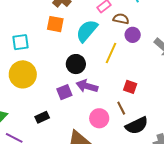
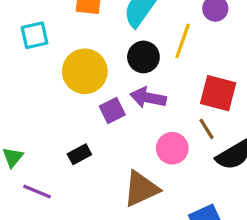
black circle: (76, 64) -> (143, 57), moved
yellow circle: (23, 74) -> (85, 71), moved
red square: (130, 87) -> (218, 93), size x1.6

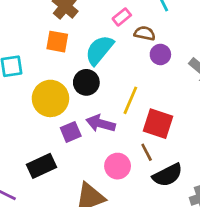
yellow line: (183, 41) -> (130, 100), moved
black circle: (143, 57) -> (86, 82), moved
black rectangle: (79, 154) -> (42, 166), size x1.5

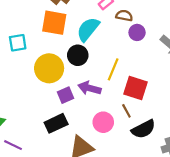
orange square: (57, 42) -> (54, 23), size x1.4
black rectangle: (42, 166) -> (56, 123), moved

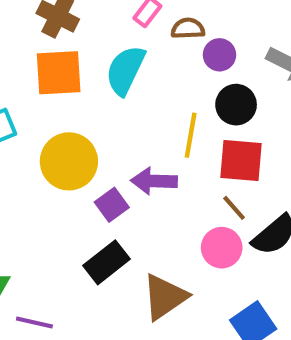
black circle: (78, 55) -> (236, 105), moved
pink circle: (103, 122) -> (222, 248), moved

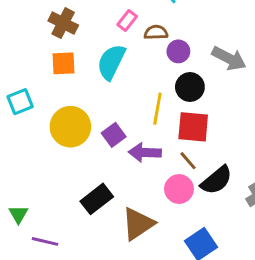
orange square: (59, 73) -> (64, 63), size x0.7
purple arrow: (154, 181) -> (145, 152), moved
purple square: (112, 205) -> (114, 135), moved

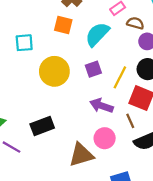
purple square: (114, 135) -> (93, 69), moved
pink circle: (179, 189) -> (105, 138), moved
black rectangle: (97, 199) -> (42, 126), moved

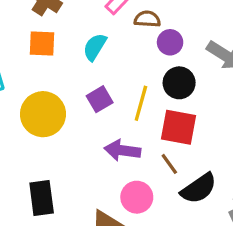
cyan semicircle: (97, 34) -> (95, 47), size x0.7
black rectangle: (42, 126) -> (42, 198), turned -65

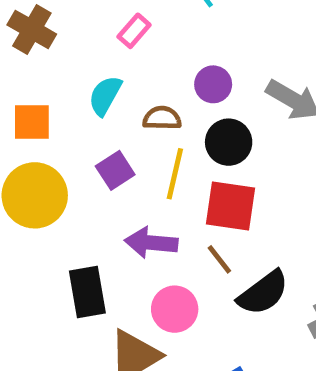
brown semicircle: (147, 19) -> (162, 118), moved
orange square: (42, 44) -> (32, 122), moved
black rectangle: (42, 198) -> (87, 292), moved

